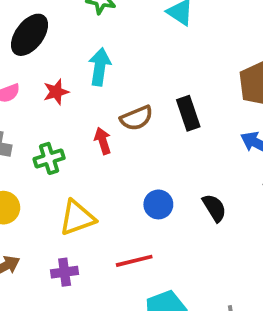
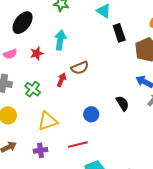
black rectangle: (188, 113) -> (119, 33), moved
red arrow: (103, 141) -> (62, 80), turned 40
green cross: (49, 158) -> (33, 89), turned -35
black semicircle: (214, 208) -> (122, 103), moved

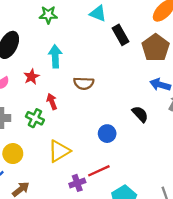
brown semicircle: (80, 68) -> (84, 83), turned 36
red arrow: (62, 80) -> (52, 102), moved, turned -32
purple cross: (40, 150) -> (77, 183), moved

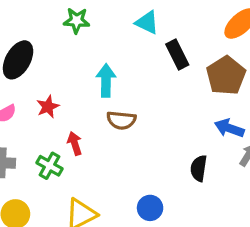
cyan arrow: (55, 56) -> (106, 80), moved
black semicircle: (140, 114) -> (199, 168), turned -132
blue circle: (107, 134) -> (150, 208), moved

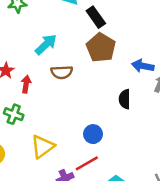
brown pentagon: (226, 76) -> (101, 48), moved
cyan arrow: (106, 80) -> (46, 44), turned 55
red arrow: (75, 143) -> (26, 84), moved, turned 35

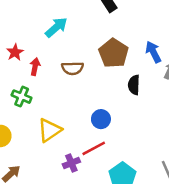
brown pentagon: (101, 48) -> (114, 53), moved
blue arrow: (143, 66) -> (153, 52), turned 50
brown semicircle: (62, 72) -> (73, 68), moved

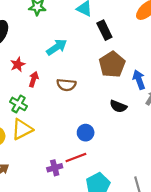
brown pentagon: (114, 53) -> (112, 64), moved
black semicircle: (134, 85) -> (118, 106), turned -77
yellow triangle: (50, 130) -> (22, 129), moved

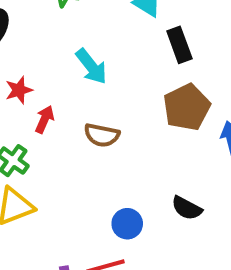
cyan arrow: (57, 47) -> (91, 66), turned 80
black semicircle: (118, 106) -> (187, 208), moved

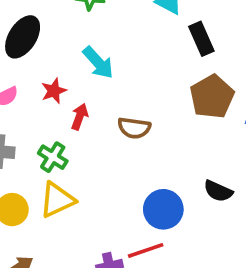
cyan arrow: (91, 66) -> (98, 63), moved
blue circle: (127, 224) -> (163, 209), size x1.4

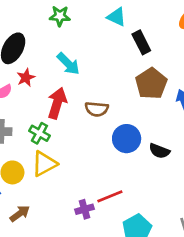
red star: (54, 91) -> (26, 78), moved
red arrow: (80, 117) -> (57, 103), size x1.6
blue circle: (163, 209) -> (127, 139), moved

